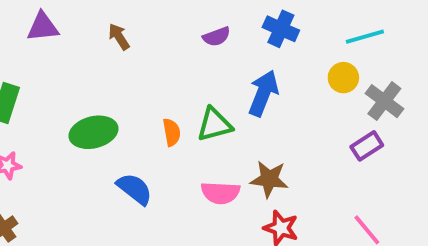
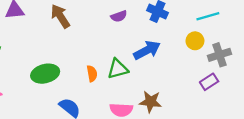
brown arrow: (119, 37) -> (60, 16), size x1.5
blue arrow: (263, 93) -> (147, 50), turned 40
gray cross: (384, 101) -> (220, 55), turned 35

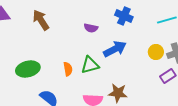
purple semicircle: (119, 16) -> (91, 28), moved, turned 32
yellow circle: (195, 41) -> (156, 52), moved

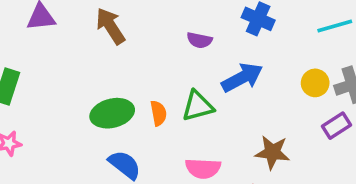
green ellipse: (28, 69) -> (112, 113), moved
brown star: (118, 93) -> (272, 152), moved

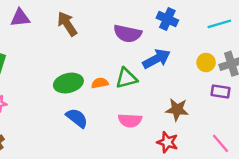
purple semicircle: (199, 40) -> (128, 34), size x1.6
orange semicircle: (158, 113) -> (100, 83), turned -91
purple rectangle: (336, 126) -> (221, 91), turned 42

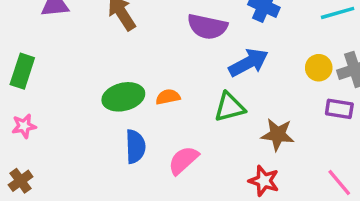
green triangle: (126, 78) -> (230, 107), moved
blue semicircle: (77, 118) -> (135, 147), turned 50
pink semicircle: (130, 120) -> (183, 160), moved, turned 135

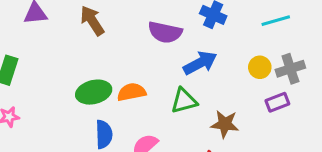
orange semicircle: (168, 97) -> (132, 92), size x1.4
purple rectangle: (339, 109) -> (277, 102), turned -30

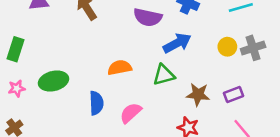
green ellipse: (94, 92) -> (53, 81), moved
purple rectangle: (277, 102) -> (233, 94), moved

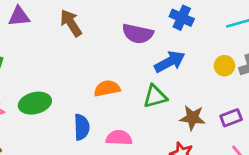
pink semicircle: (131, 113) -> (119, 138), turned 45

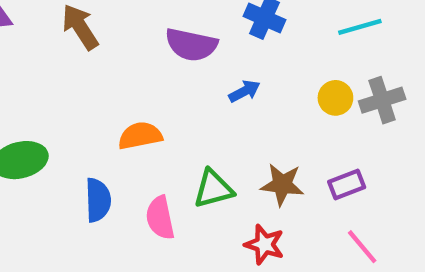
blue arrow: (170, 62) -> (244, 91), size x0.6
green triangle: (155, 96) -> (213, 189), moved
pink semicircle: (119, 138) -> (160, 218), turned -105

